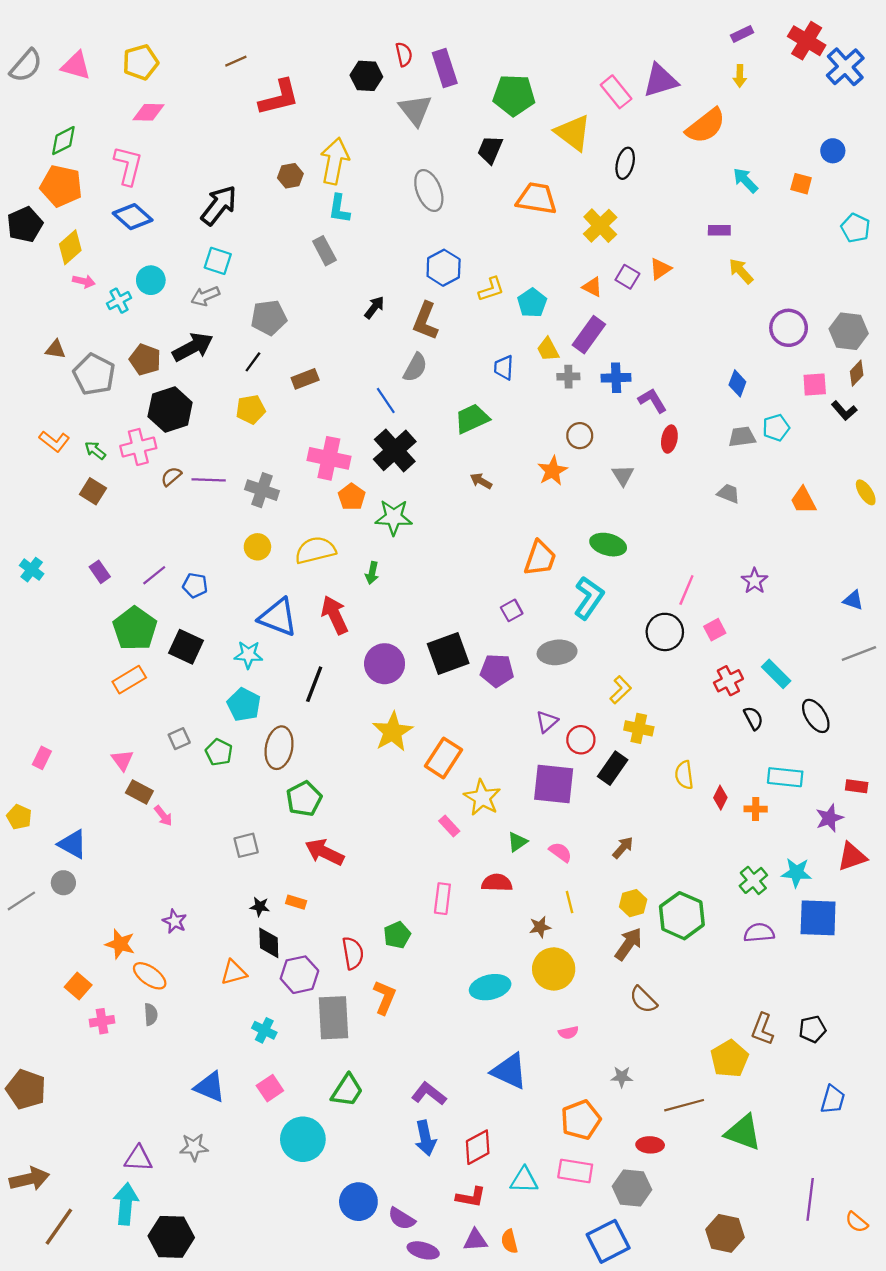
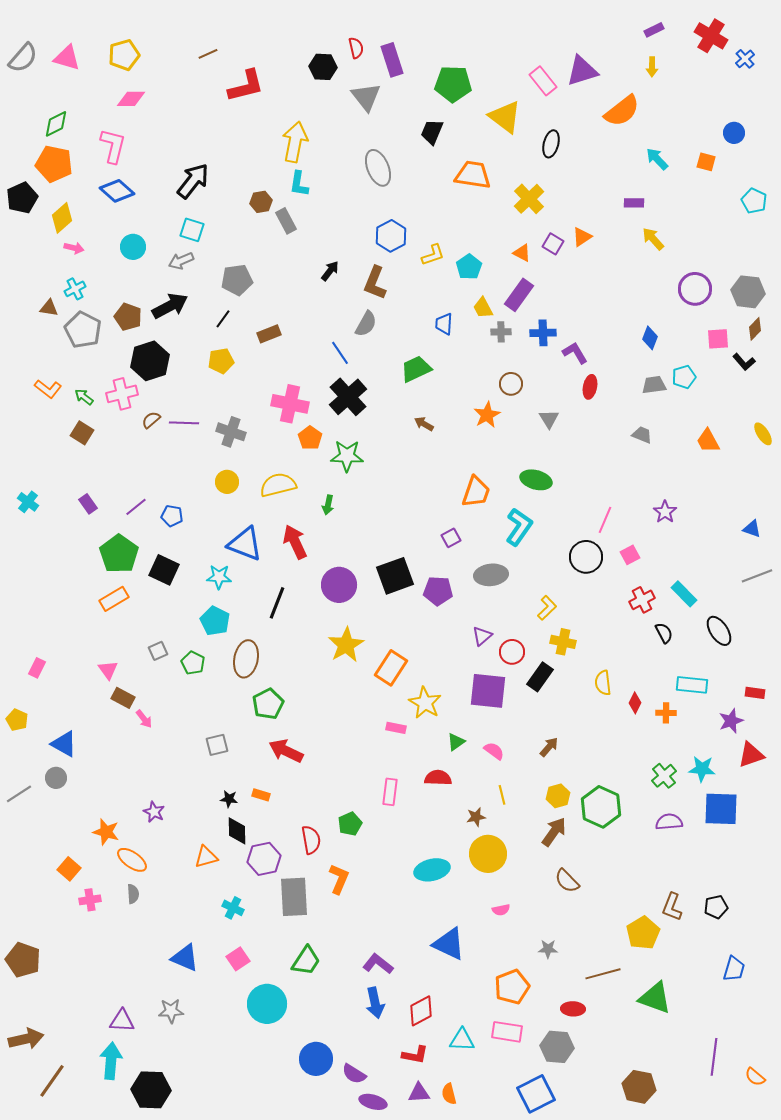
blue cross: (845, 67) -> (745, 59), size x0.6
brown hexagon: (290, 176) -> (261, 202), moved
cyan cross: (119, 301) -> (75, 289), moved
pink rectangle: (449, 826) -> (396, 728), turned -36

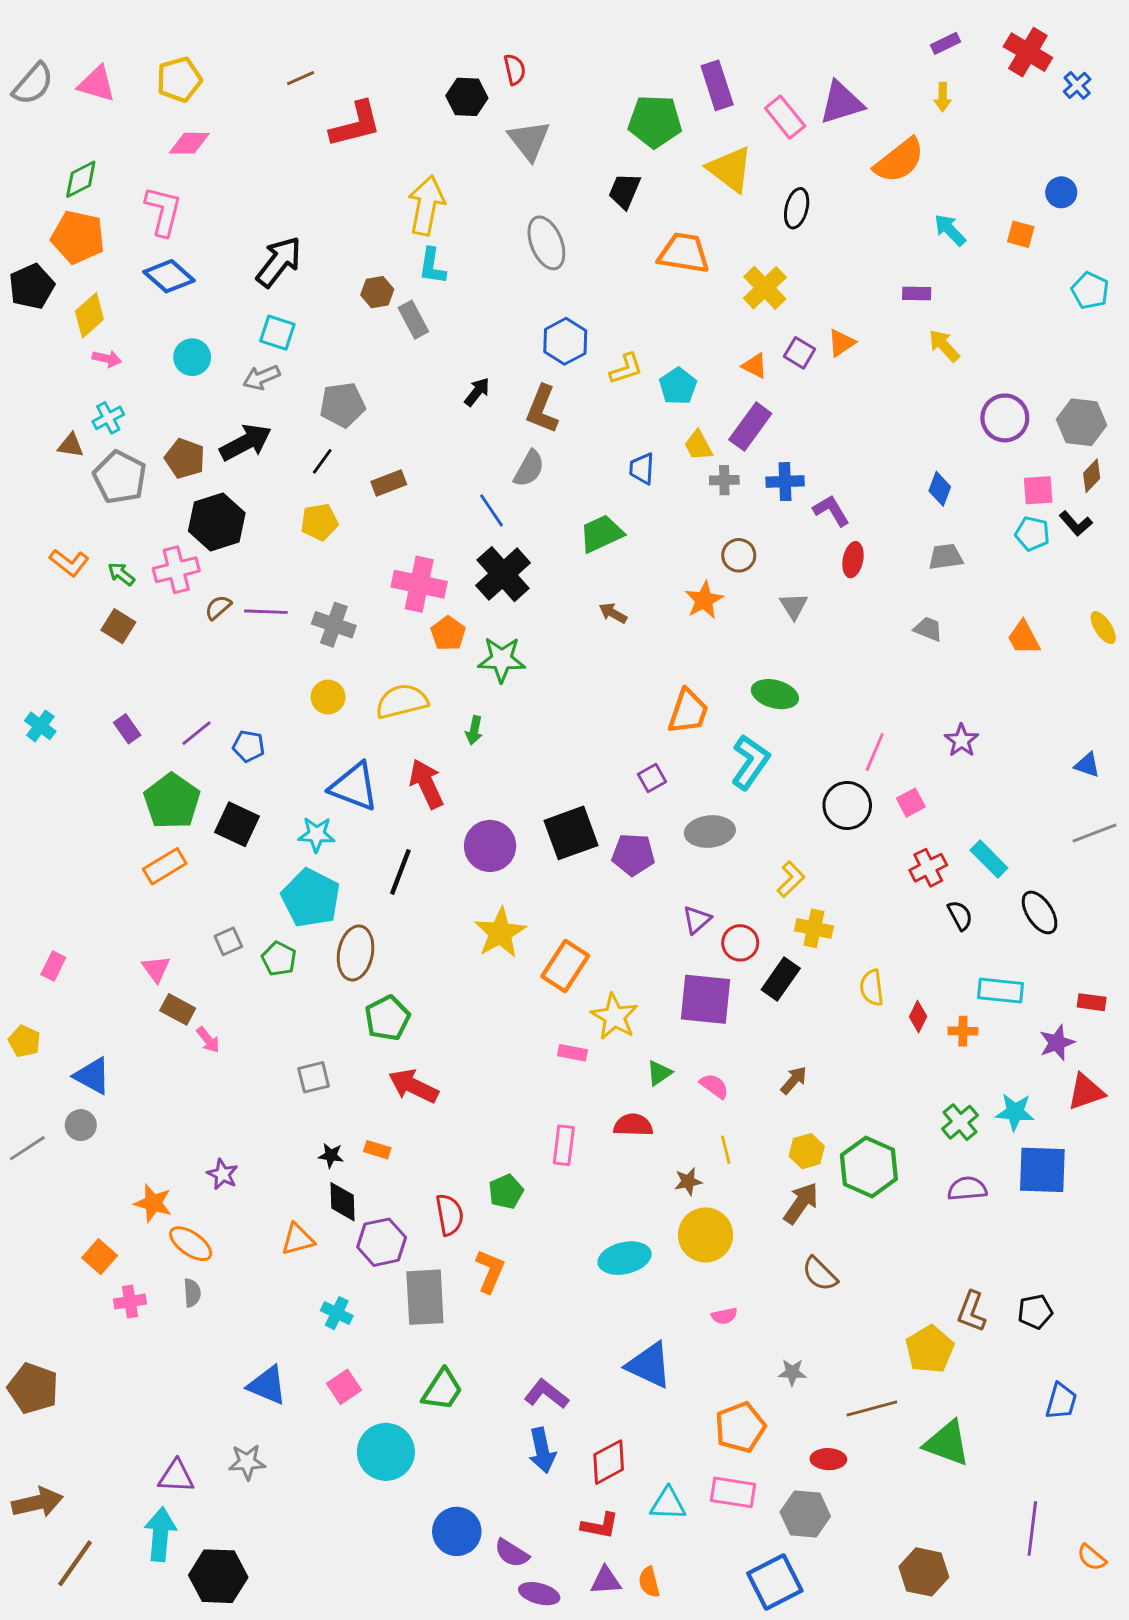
purple rectangle: (392, 60) -> (717, 85), moved
cyan pentagon: (684, 377) -> (1032, 534), moved, turned 30
cyan pentagon: (215, 621) -> (311, 898), size x1.4

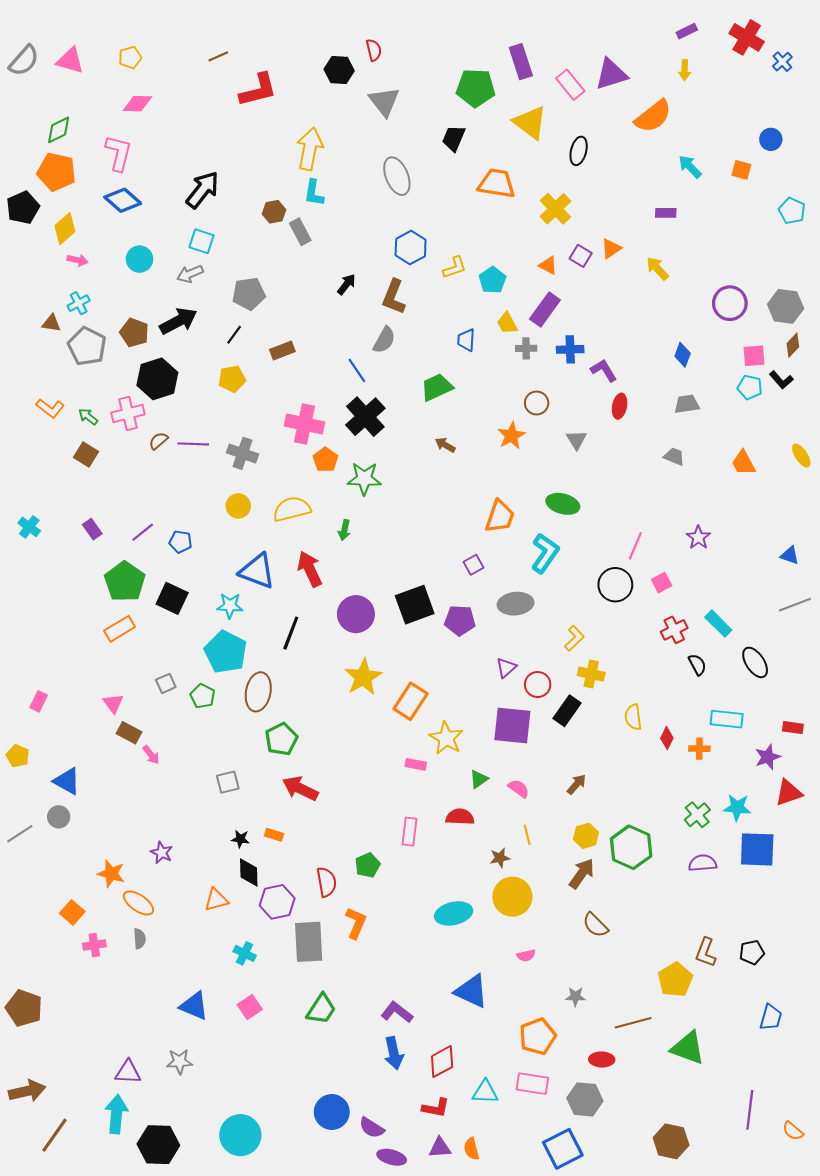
yellow pentagon: (179, 80) -> (130, 57), size x0.7
yellow arrow: (944, 346) -> (657, 269), moved
cyan circle: (386, 1452) -> (240, 1135), moved

